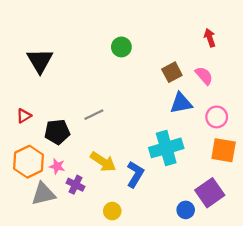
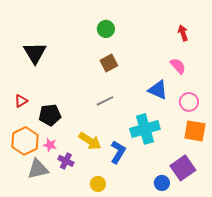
green circle: (121, 47) -> (106, 29), moved
brown square: (172, 72) -> (109, 63), moved
blue triangle: (181, 103) -> (158, 90), turned 35
gray line: (94, 115) -> (105, 101), moved

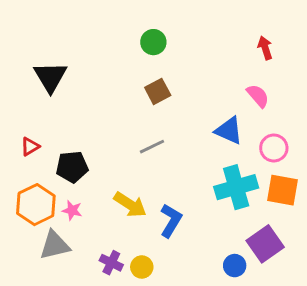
cyan cross: (145, 129) -> (236, 187), moved
purple cross: (66, 161) -> (111, 263), moved

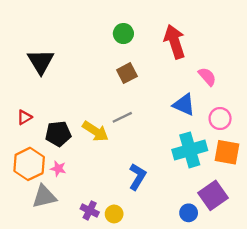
red arrow: (265, 48) -> (175, 42), moved, size x1.8
yellow arrow: (130, 205) -> (95, 131), moved

